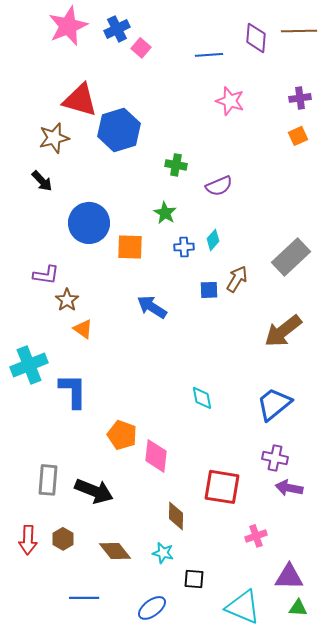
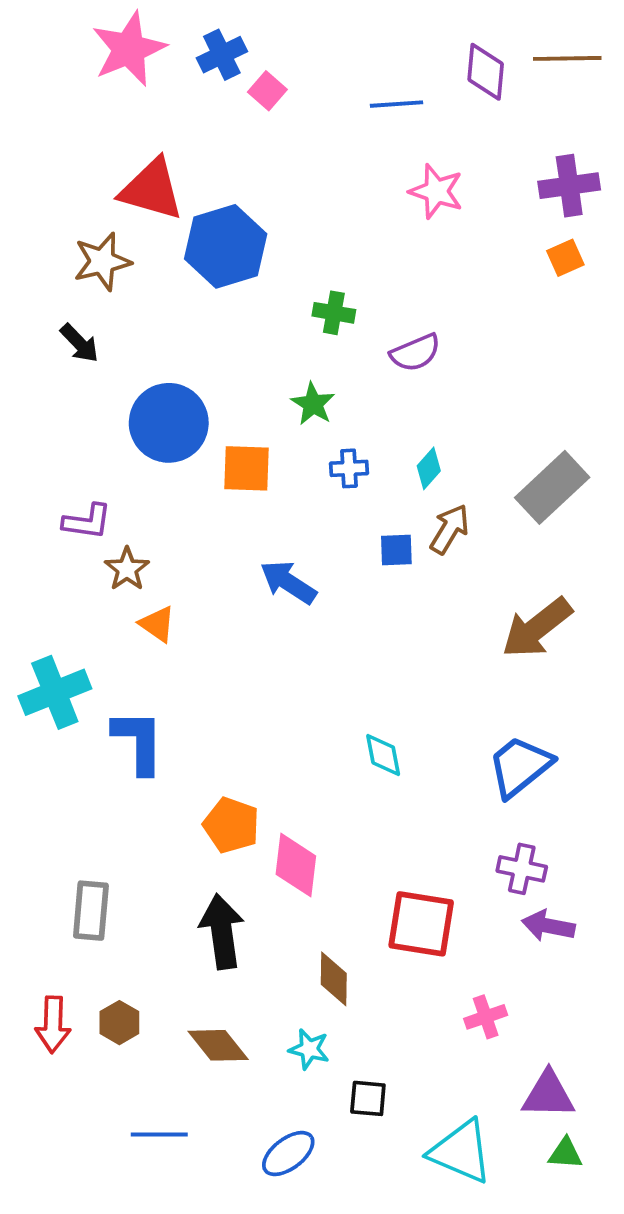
purple cross: (300, 98) -> (569, 186), size x1.4
cyan diamond: (213, 240) -> (429, 468), moved
black arrow: (94, 491) -> (222, 931), moved, turned -120

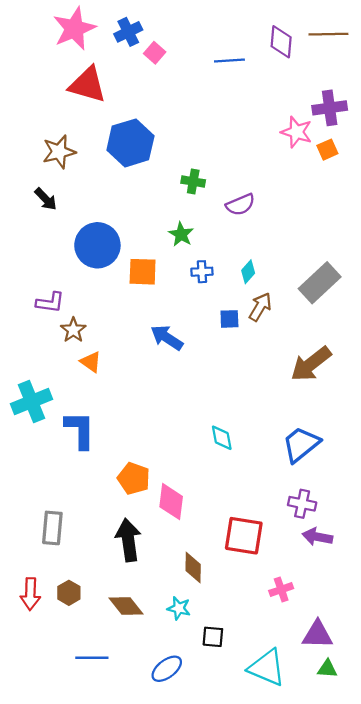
red triangle: (152, 189) -> (88, 85), moved
pink star: (436, 191) -> (297, 132), moved

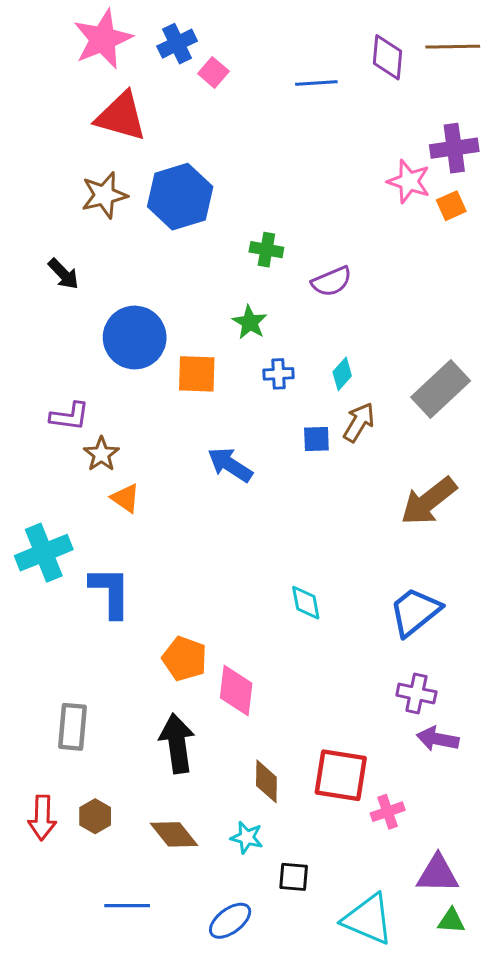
brown star: (59, 152) -> (104, 195), moved
red square: (244, 536) -> (341, 775), moved

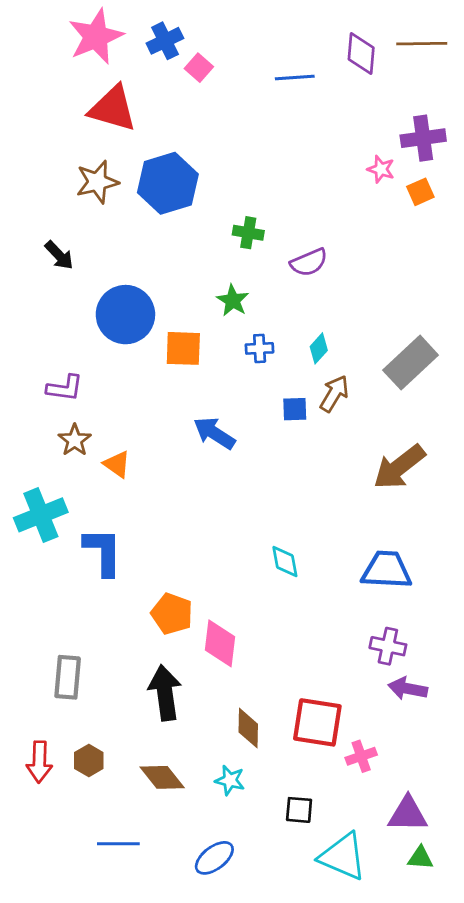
pink star: (409, 181) -> (381, 169), size x0.7
brown star: (101, 454) -> (75, 440), moved
blue trapezoid: (415, 612) -> (387, 570), turned 42
black square: (294, 877) -> (299, 810), moved

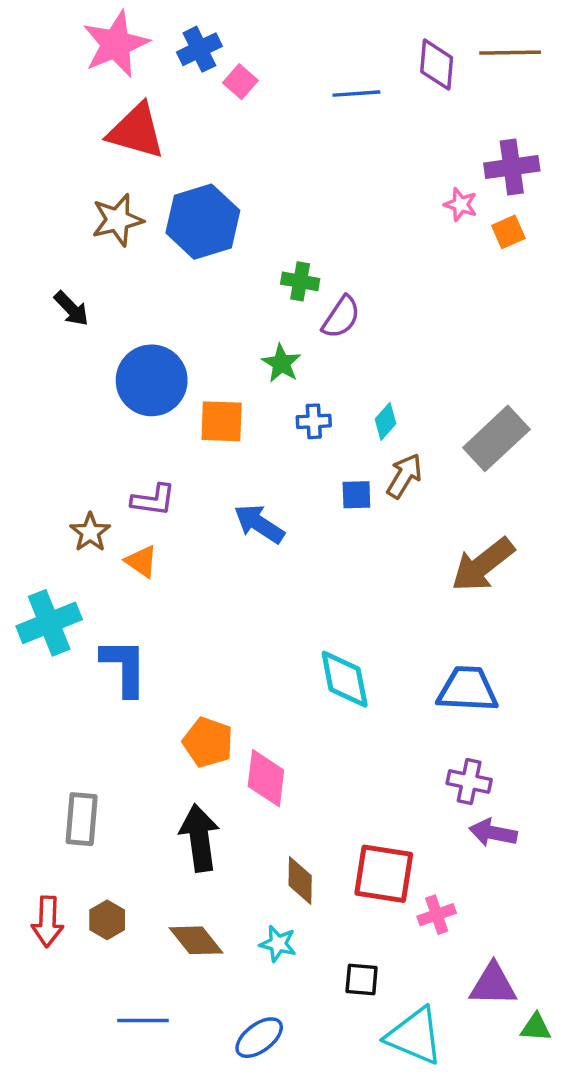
purple semicircle: (309, 262) -> (341, 317), moved, turned -33
purple L-shape: (65, 388) -> (153, 500), moved
cyan diamond: (285, 562) -> (345, 679), size x1.5
green triangle: (420, 858) -> (536, 1027), moved

